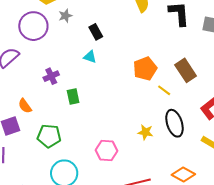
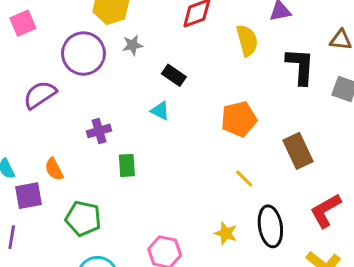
black rectangle: (96, 32) -> (174, 75), turned -35
orange pentagon: (145, 69) -> (239, 119), moved
yellow line: (164, 90) -> (244, 179), moved

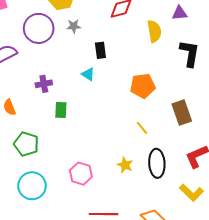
black rectangle: (174, 75) -> (100, 50), turned 42

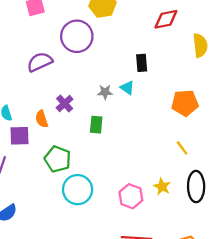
gray star: (74, 26) -> (105, 92), moved
purple cross: (44, 84) -> (65, 103), moved, turned -35
pink hexagon: (81, 174) -> (131, 196), moved
cyan circle: (32, 186) -> (78, 190), moved

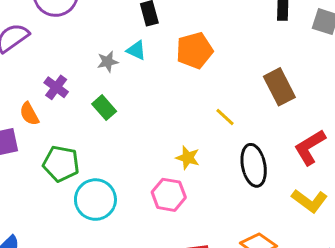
orange pentagon: (185, 103) -> (194, 51), moved
green rectangle: (96, 125) -> (104, 108), turned -36
yellow star: (162, 187) -> (188, 158), moved

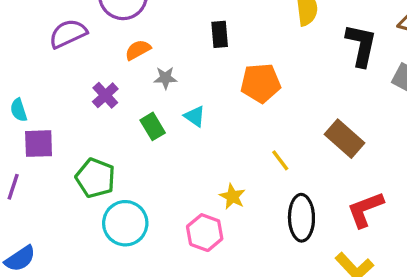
cyan triangle: (136, 50) -> (195, 116), moved
brown rectangle: (279, 87) -> (344, 139), turned -32
orange semicircle: (29, 114) -> (138, 50), moved, turned 80

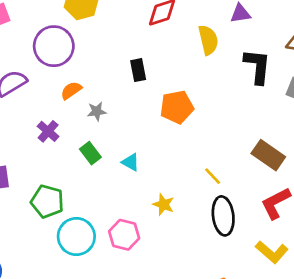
cyan triangle: (195, 116) -> (131, 162), moved
brown rectangle: (344, 139) -> (268, 155), moved
yellow line: (280, 160) -> (213, 176), moved
pink hexagon: (205, 233) -> (124, 235), moved

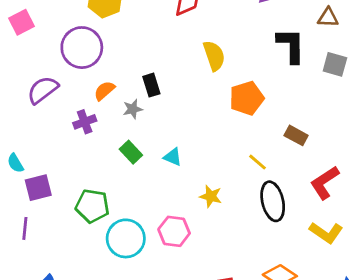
yellow semicircle: (208, 40) -> (214, 56), moved
black rectangle: (138, 70) -> (151, 85), moved
orange pentagon: (177, 107) -> (247, 98), moved
purple cross: (48, 131) -> (85, 122), moved, turned 35
brown rectangle: (268, 155) -> (296, 135), moved, size x0.7

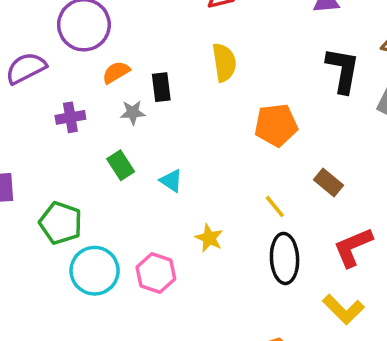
yellow semicircle: (214, 56) -> (224, 62), moved
orange semicircle: (104, 91) -> (116, 72), moved

